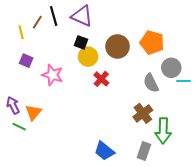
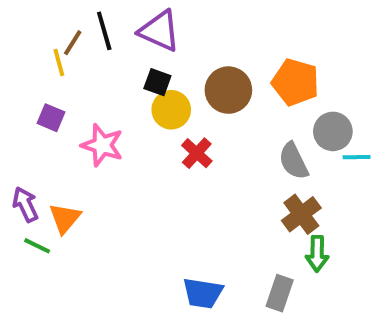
yellow line: (21, 32) -> (59, 62), moved
brown cross: (143, 113) -> (301, 214), moved
green arrow: (163, 131) -> (317, 254), size x0.7
blue trapezoid: (104, 151) -> (203, 293), turned -30

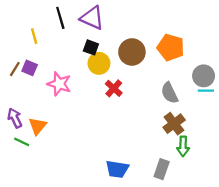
brown line: (73, 43) -> (15, 69), moved
gray circle: (333, 131) -> (204, 76), moved

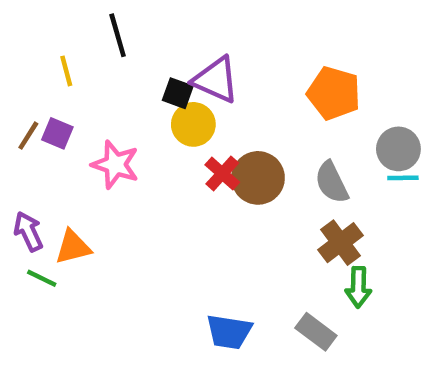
purple triangle: (92, 18) -> (216, 80), moved
brown circle: (132, 52) -> (258, 178), moved
orange triangle: (38, 126) -> (73, 247), turned 36
gray rectangle: (162, 169) -> (316, 332), turned -72

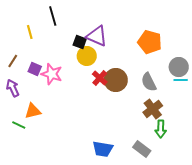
purple square: (57, 133) -> (35, 69), moved
purple arrow: (28, 231) -> (13, 88), moved

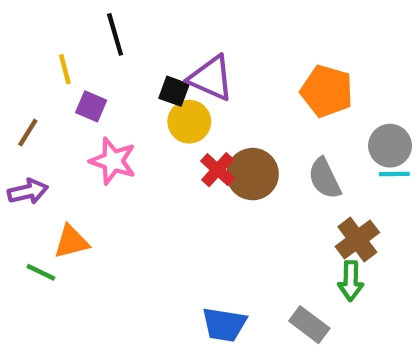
purple square: (35, 69) -> (91, 106), moved
purple arrow: (13, 88) -> (28, 192), turned 102
brown cross: (153, 109) -> (357, 240), moved

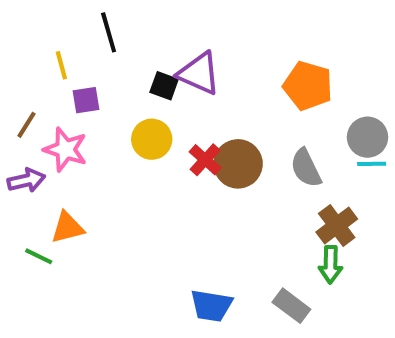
purple square: (91, 106) -> (86, 100), turned -32
yellow circle: (189, 122) -> (152, 139), moved
pink star: (113, 161) -> (65, 149), moved

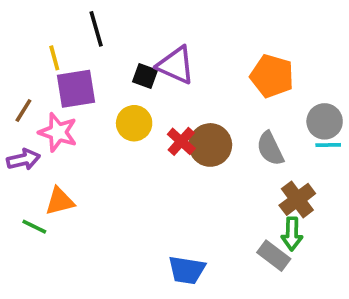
purple square: (86, 100) -> (76, 89), size x1.6
gray rectangle: (291, 306) -> (274, 256), moved

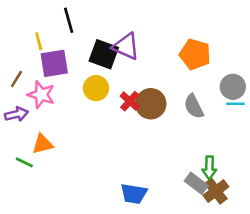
black square: (145, 76) -> (104, 54), size x1.6
brown cross: (297, 199) -> (216, 191), moved

